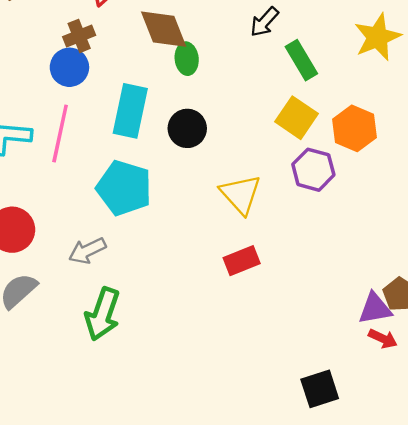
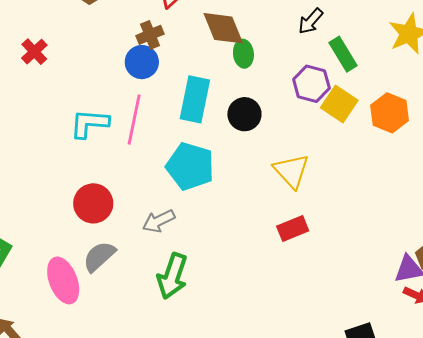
purple hexagon: (313, 170) -> (311, 84), moved

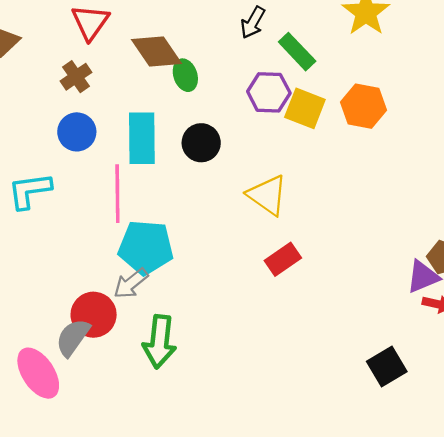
blue circle: (142, 62) -> (77, 132), moved
pink line: (134, 120) -> (117, 194), moved
cyan pentagon: (190, 166) -> (146, 247), moved
red circle: (93, 203) -> (94, 315), moved

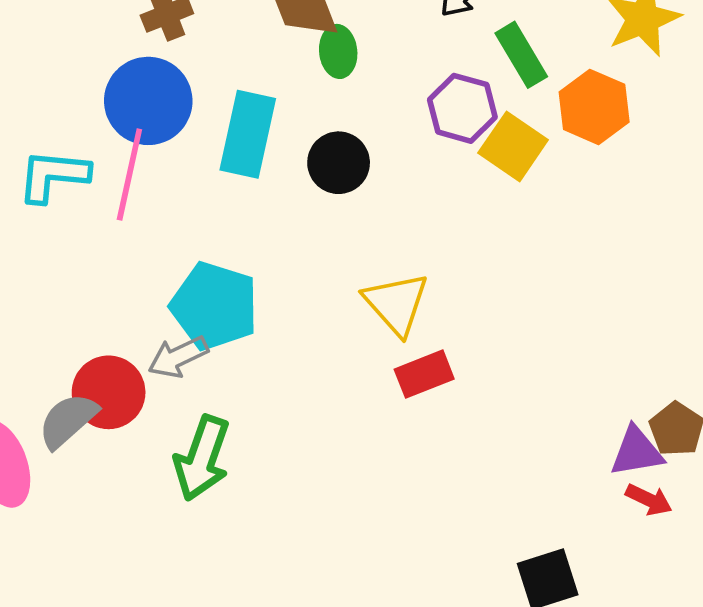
orange hexagon: (364, 106) -> (594, 107), moved
blue circle: (77, 132) -> (148, 101), size x1.4
pink line: (117, 194) -> (129, 174), moved
yellow triangle: (267, 195) -> (396, 304), moved

